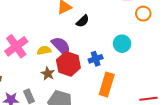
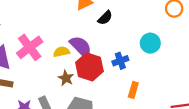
orange rectangle: (107, 85) -> (133, 90), size x0.6

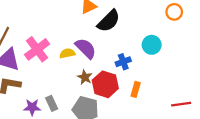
black semicircle: (105, 18) -> (109, 21), size x1.6
red hexagon: (89, 67) -> (105, 84), moved
brown star: (66, 78) -> (85, 77), moved

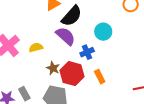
cyan circle: (152, 45) -> (103, 32), moved
purple semicircle: (86, 48) -> (65, 36), moved
orange rectangle: (136, 89) -> (100, 77), turned -40

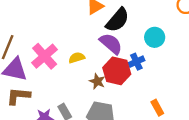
red hexagon: (72, 74) -> (117, 71), moved
orange rectangle: (100, 77) -> (157, 108), moved

